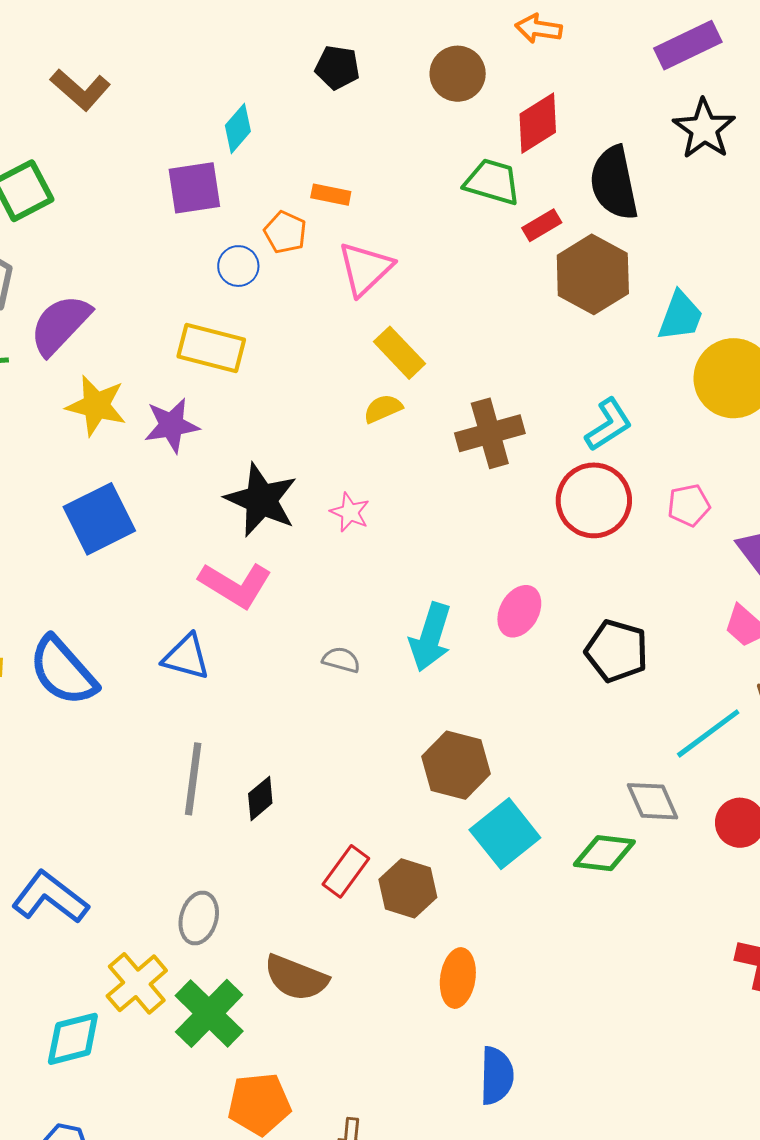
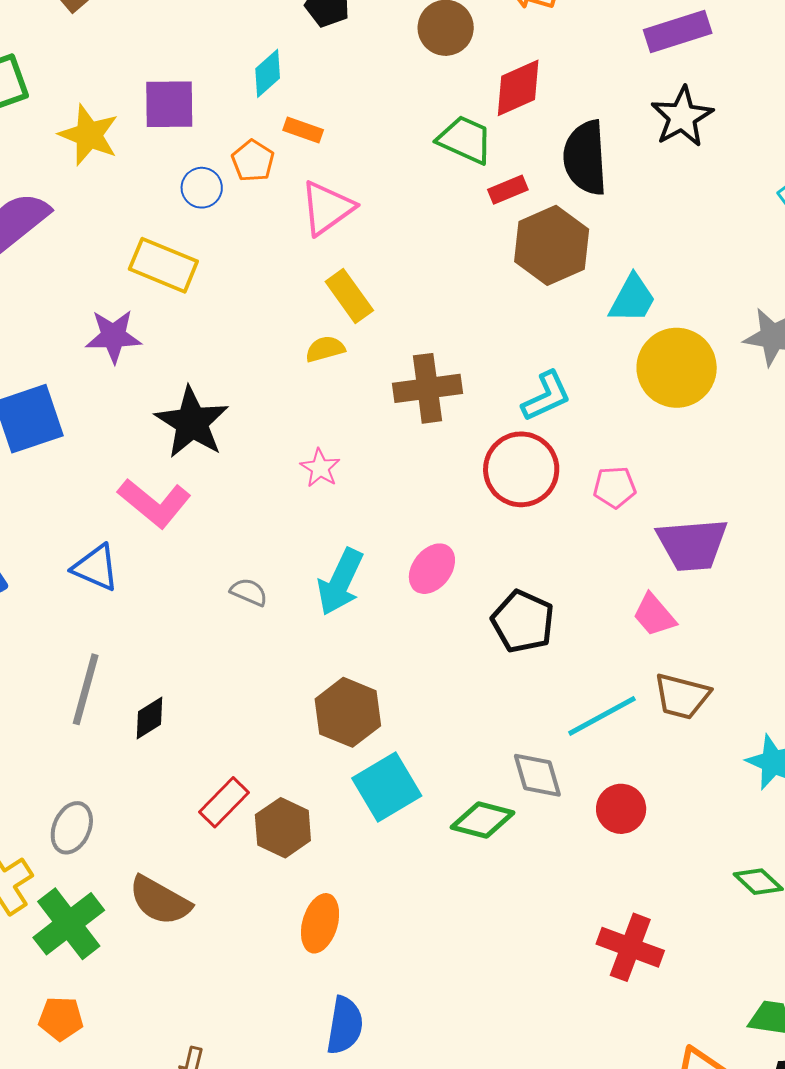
cyan diamond: (238, 128) -> (268, 73), moved
yellow star: (96, 406) -> (89, 135), moved
pink star: (350, 512) -> (320, 468), moved
orange pentagon: (259, 1104) -> (61, 1019), moved, size x0.7

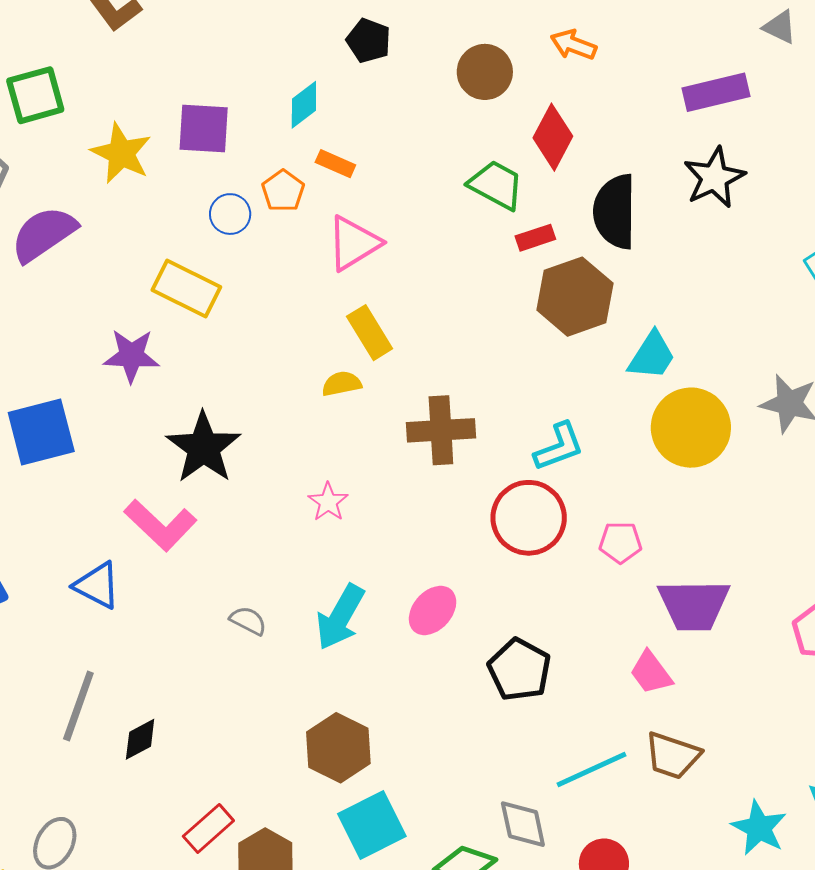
red diamond: (518, 88) -> (553, 137), turned -42

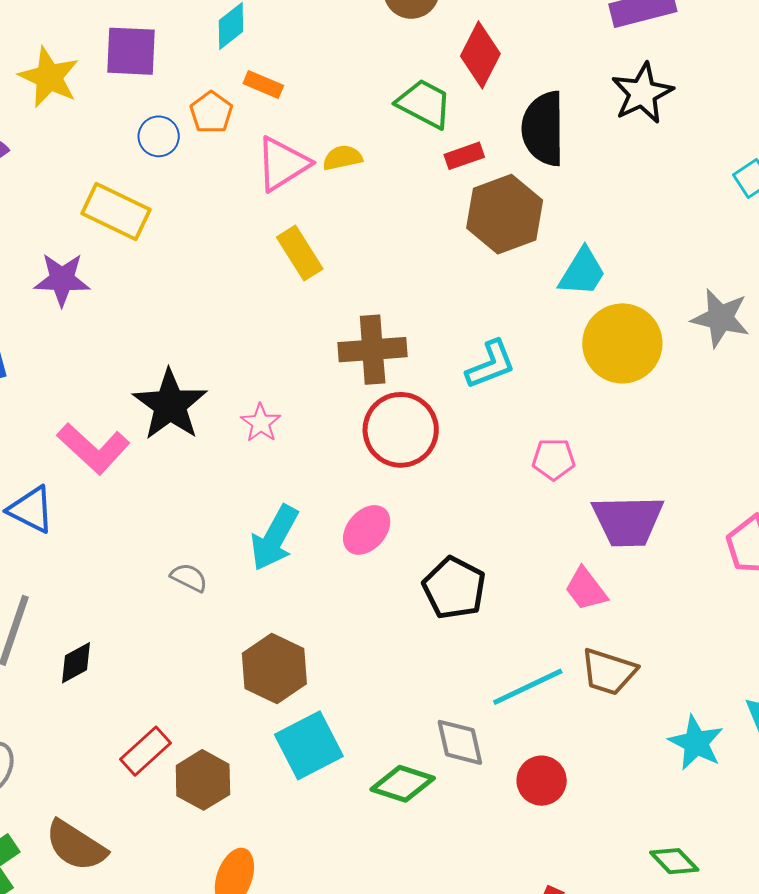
yellow semicircle: (342, 384) -> (342, 158), moved
black star: (203, 448) -> (170, 405), moved
red circle: (529, 518) -> (401, 430), moved
gray semicircle: (248, 621) -> (189, 578), moved

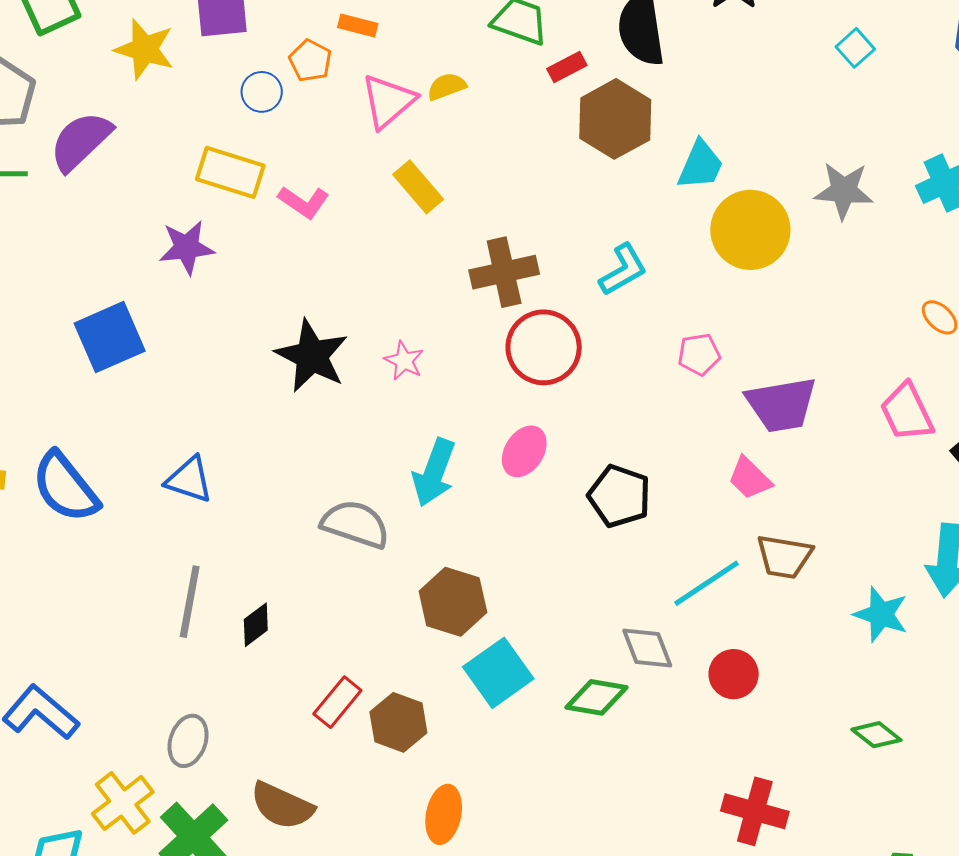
pink L-shape: (93, 448) -> (304, 202), moved, size x0.7
gray semicircle: (189, 578) -> (355, 524), size x1.8

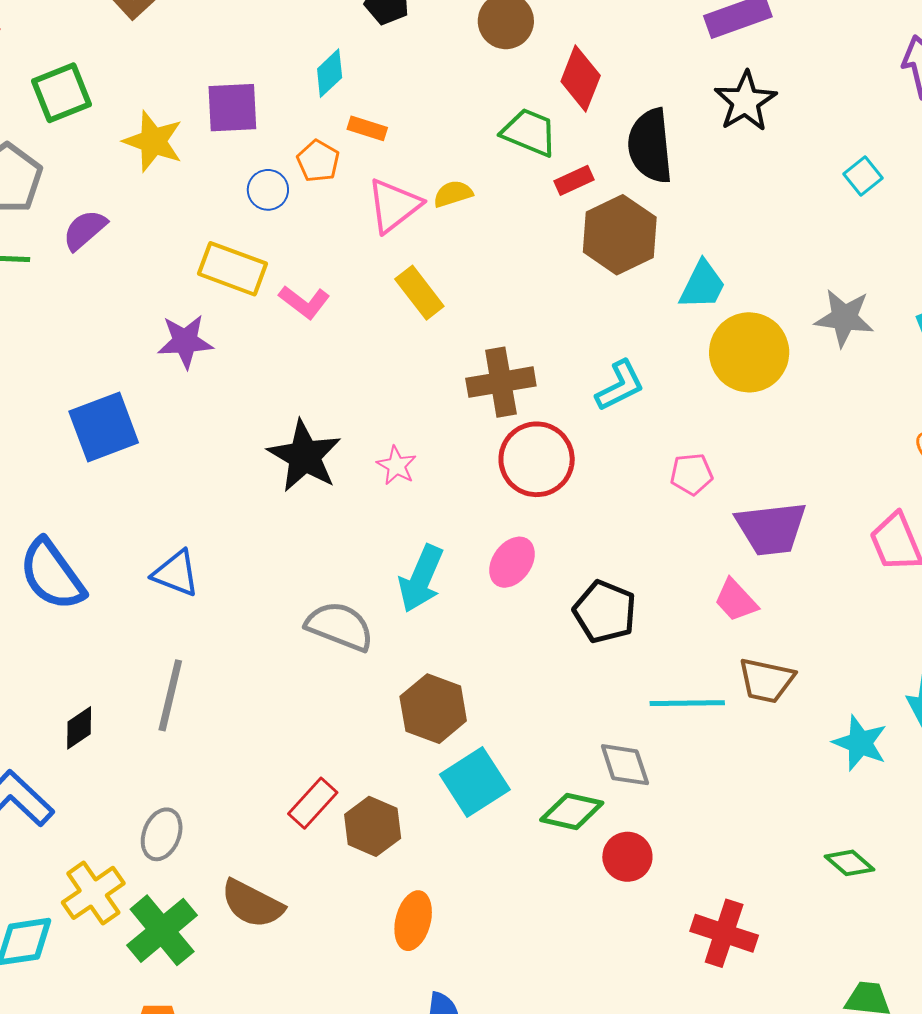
purple semicircle: (81, 141) -> (85, 230), size x0.7
cyan line: (706, 583) -> (687, 703), turned 30
black diamond: (256, 625) -> (79, 728), moved
red circle: (734, 674) -> (627, 857), moved

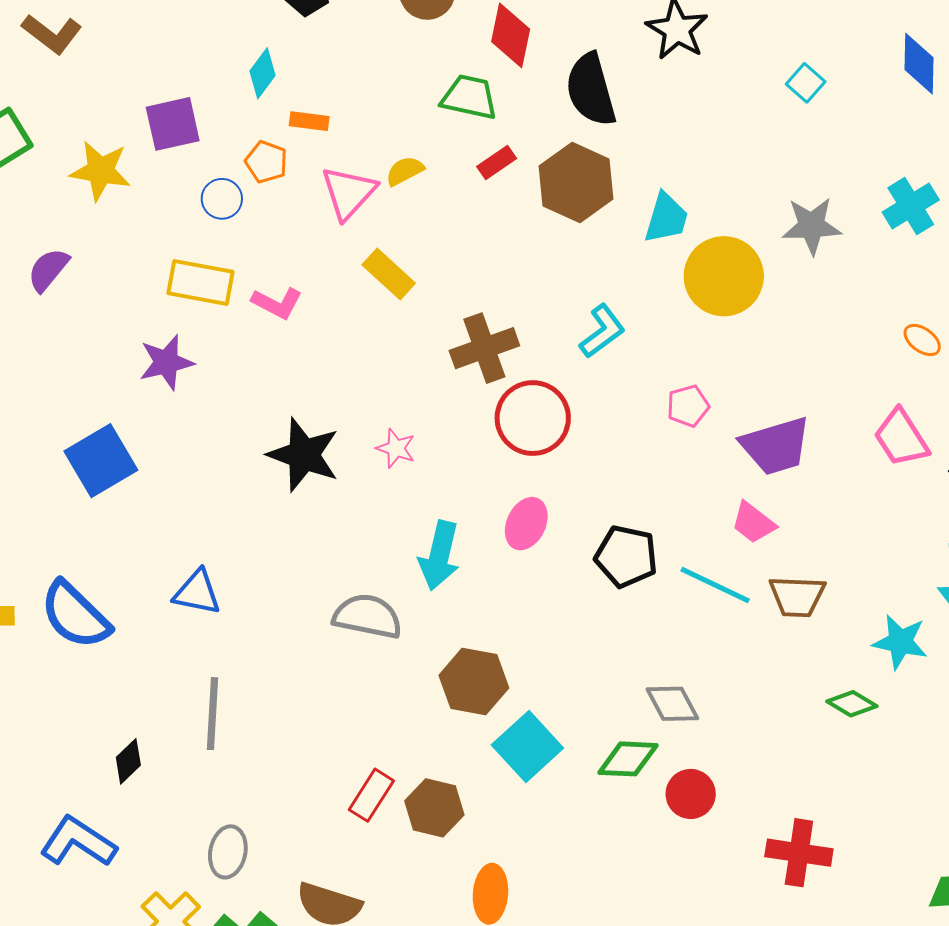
red rectangle: (574, 180) -> (497, 162), moved
cyan line: (687, 703) -> (715, 585), moved, turned 36
green diamond: (849, 863) -> (852, 704), moved

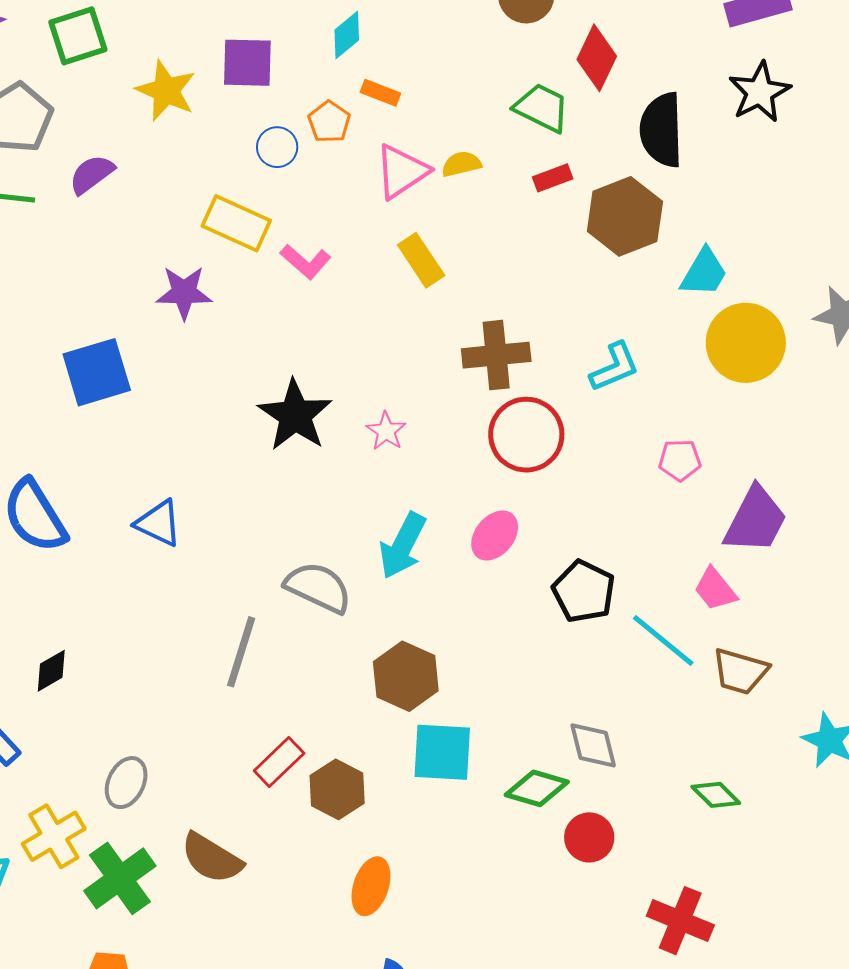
purple trapezoid: (776, 446) -> (756, 520), turned -60
green diamond: (852, 704) -> (716, 795), moved
gray line: (213, 714) -> (241, 652), moved
cyan square: (527, 747) -> (442, 752), turned 32

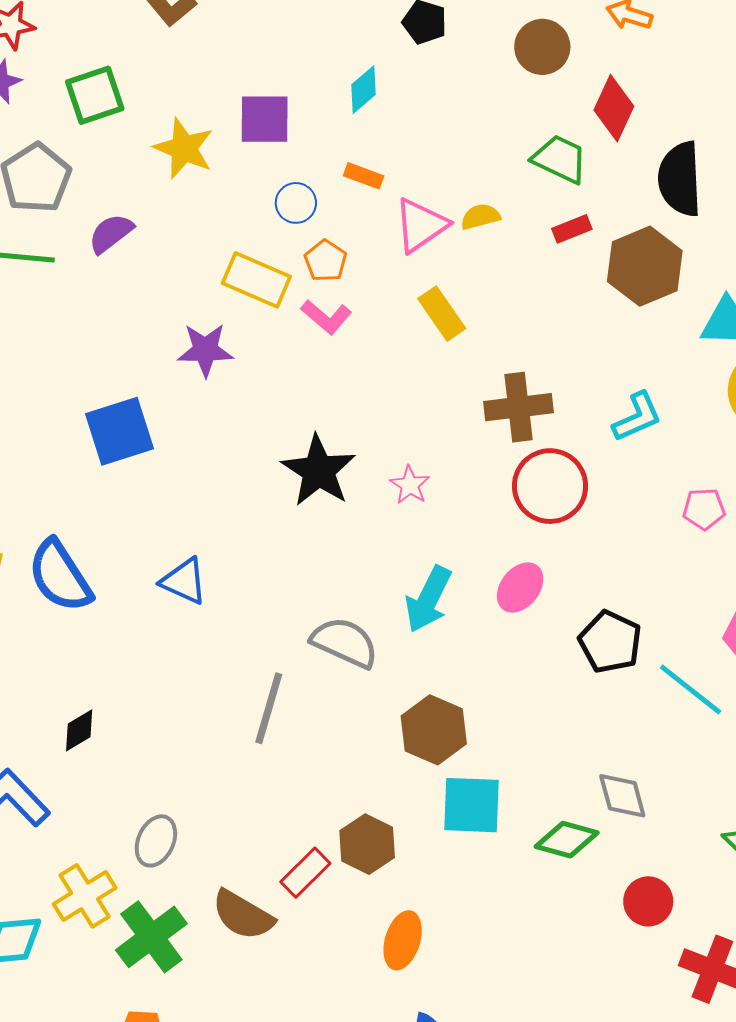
orange rectangle: (380, 93) -> (364, 176), moved
orange pentagon: (329, 122) -> (326, 261), moved
red rectangle: (279, 762) -> (305, 873), moved
red circle: (589, 837) -> (648, 901), moved

